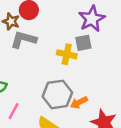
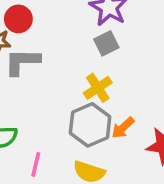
yellow cross: (67, 54) -> (98, 88), moved, turned -30

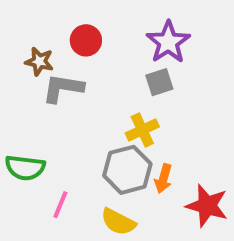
red circle: (18, 19) -> (86, 40), moved
orange arrow: (123, 128) -> (163, 179), turned -40

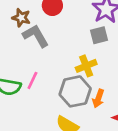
gray L-shape: (63, 88) -> (36, 36), turned 48
pink line: (60, 205) -> (32, 80), moved

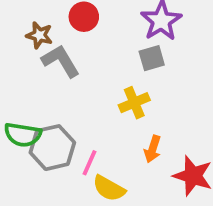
pink line: (32, 80) -> (89, 163), moved
gray hexagon: (75, 91) -> (52, 148), moved

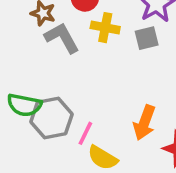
yellow cross: (134, 103) -> (105, 28), moved, turned 32
orange arrow: (153, 149) -> (144, 123), size x1.4

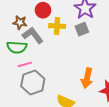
green semicircle: (24, 105) -> (17, 47), moved
pink line: (85, 133) -> (25, 64), moved, turned 56

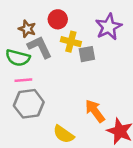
gray square: (82, 29) -> (87, 54), moved
orange arrow: (87, 78) -> (95, 111), turned 120

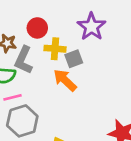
gray L-shape: (40, 47) -> (23, 60), turned -120
orange arrow: (95, 111) -> (65, 80), moved

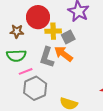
red circle: (37, 28) -> (38, 17), size x1.5
gray L-shape: (23, 60) -> (47, 57), moved

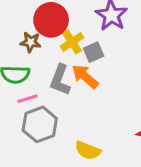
brown star: (17, 31) -> (31, 42), moved
yellow cross: (53, 31) -> (72, 42), turned -35

